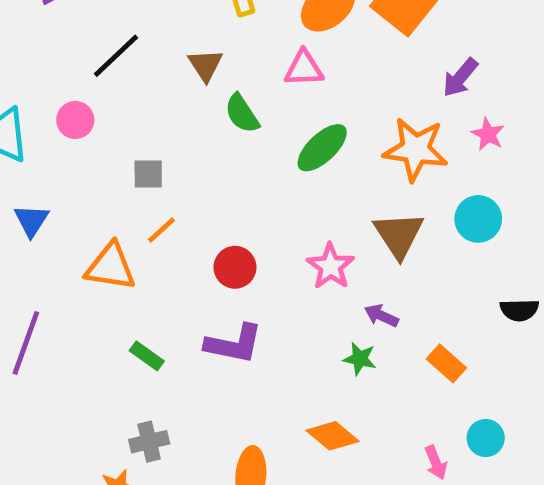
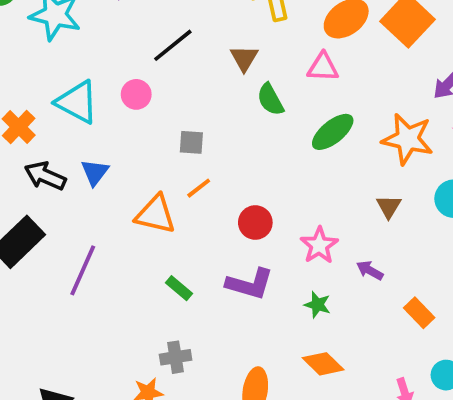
brown triangle: (399, 235) -> (389, 207), size x0.6
pink star: (330, 266) -> (319, 245), moved
green star: (360, 359) -> (317, 305), moved

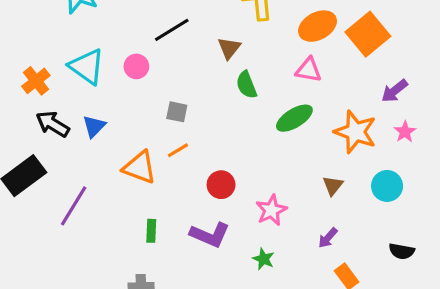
pink triangle: (323, 67) -> (309, 70), moved
purple arrow: (370, 270) -> (328, 238), moved, turned -85
green rectangle: (179, 288) -> (151, 231), turned 45

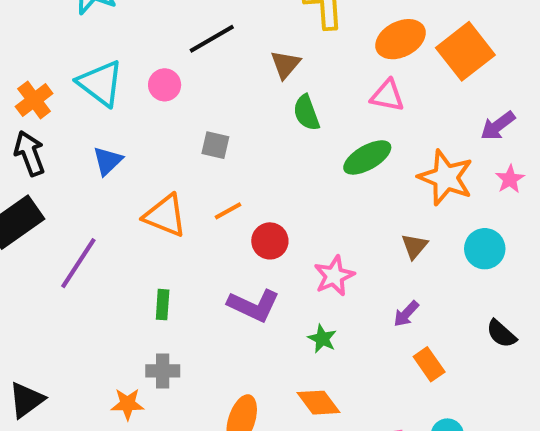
black arrow: (53, 124) -> (30, 153), moved, turned 36
orange line: (178, 150) -> (228, 211), moved
green rectangle: (151, 231) -> (163, 305), moved
black semicircle: (402, 251) -> (501, 334), turned 30

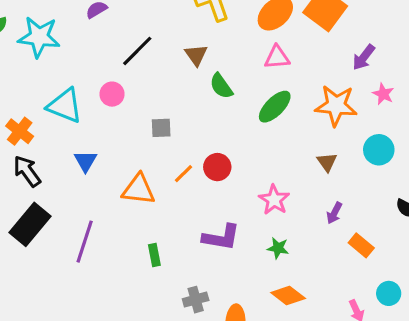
red circle: (270, 241) -> (217, 167), moved
gray cross: (163, 371) -> (196, 300), moved

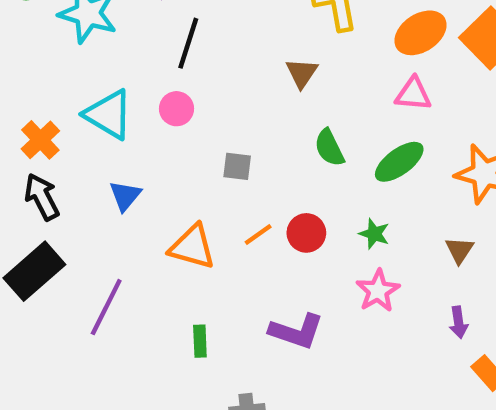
black line: (137, 51) -> (188, 43), moved, turned -36
green semicircle: (221, 86) -> (329, 148), moved
purple arrow: (334, 213) -> (459, 322), turned -45
green star: (278, 248) -> (374, 234), moved

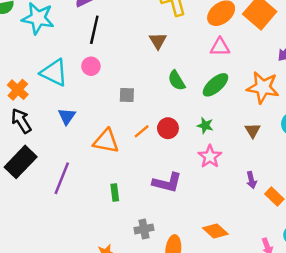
purple arrow: (459, 322) -> (251, 180), moved

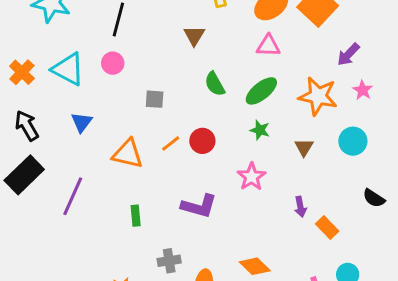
orange cross: (18, 90) -> (22, 72), moved
green star: (205, 125) -> (260, 130), moved

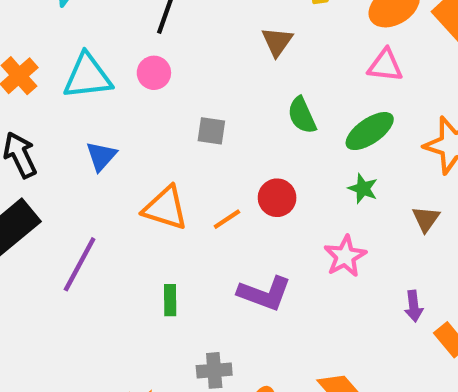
cyan triangle: (68, 69) -> (87, 76), turned -39
orange line: (171, 143) -> (227, 219), moved

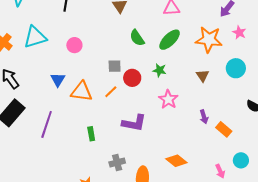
pink circle: (154, 73) -> (74, 45), moved
gray square: (211, 131) -> (115, 66), moved
blue triangle: (101, 156) -> (58, 80), moved
green star: (363, 189) -> (159, 70), moved

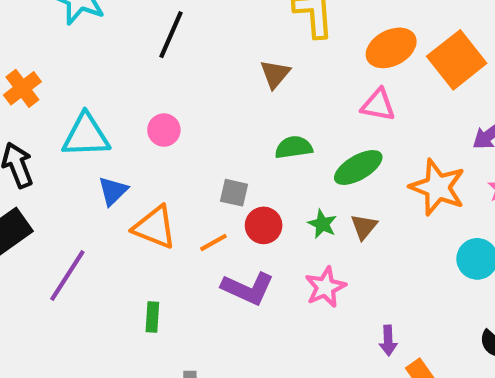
cyan triangle: (35, 37) -> (86, 135), moved
green semicircle: (137, 38) -> (294, 147), turned 102
brown triangle: (203, 76) -> (364, 227), moved
purple L-shape: (134, 123) -> (248, 288), moved

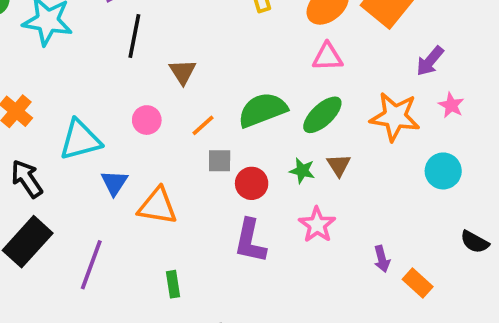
brown triangle: (275, 74) -> (183, 72), moved
green semicircle: (294, 147) -> (263, 110), size x1.5
orange line: (213, 243) -> (203, 125), moved
purple L-shape: (248, 288) -> (250, 241), turned 90

